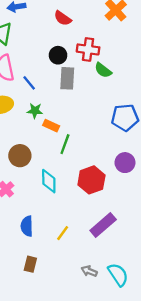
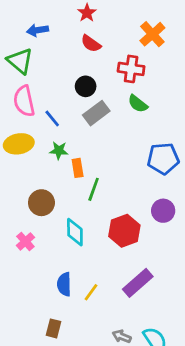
red cross: (88, 49) -> (131, 69), moved
gray rectangle: (67, 78) -> (96, 113), turned 50
orange rectangle: (51, 126) -> (78, 168), turned 56
blue semicircle: (27, 226) -> (64, 284), moved

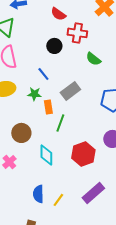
red cross: (131, 69) -> (77, 33), moved
gray rectangle: (96, 113) -> (70, 91), moved
blue line: (52, 118) -> (43, 74), moved

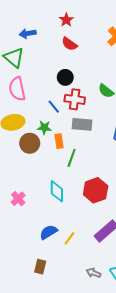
red cross: (77, 33) -> (75, 99), moved
gray rectangle: (70, 91) -> (82, 124), turned 42
brown circle: (21, 133) -> (30, 143), moved
blue semicircle: (38, 194) -> (49, 232), turned 60

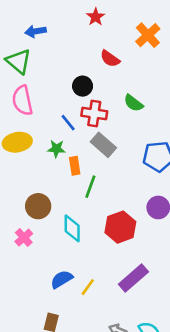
red star: (66, 20) -> (96, 17), moved
red semicircle: (69, 44) -> (110, 59), moved
gray rectangle: (82, 124) -> (103, 145), turned 36
brown circle: (30, 143) -> (38, 206), moved

